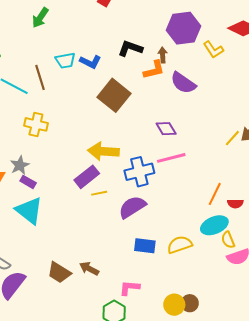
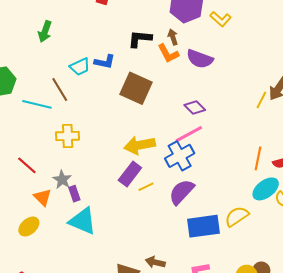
orange L-shape: (154, 70) -> (168, 53), turned 90
pink line: (171, 158) -> (189, 134), moved
purple rectangle: (28, 182) -> (74, 194), turned 56
blue rectangle: (145, 246) -> (203, 226), size x1.5

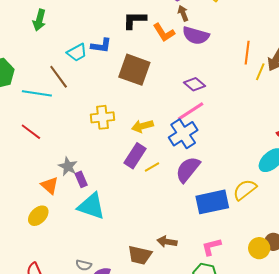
brown arrow: (173, 37) -> (183, 13), moved
yellow cross: (68, 136) -> (103, 117), moved
yellow arrow: (140, 145) -> (142, 126), size x0.7
orange line: (258, 158) -> (247, 53), moved
red line: (27, 165) -> (31, 132), moved

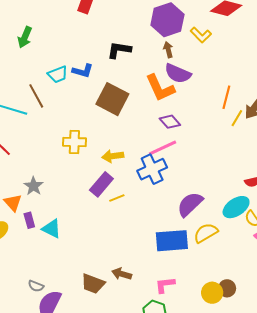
orange L-shape: (164, 33) -> (160, 88), moved, size x1.4
purple semicircle: (188, 169) -> (190, 204), moved
purple rectangle: (81, 179) -> (29, 220), moved
cyan triangle: (91, 206) -> (52, 229), size x0.7

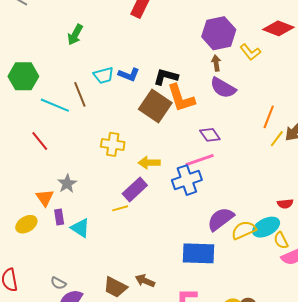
black L-shape: (119, 50) -> (166, 77), moved
orange L-shape: (160, 88) -> (181, 98), moved
yellow line: (117, 198) -> (120, 208), moved
yellow semicircle: (206, 233) -> (244, 230), moved

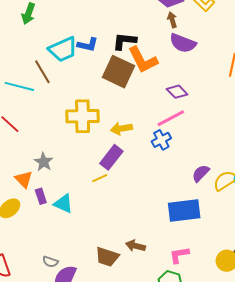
cyan trapezoid: (104, 75) -> (63, 49), size x1.4
yellow cross: (113, 144) -> (83, 116), size x1.4
blue cross: (187, 180) -> (161, 140), size x0.7
purple semicircle: (221, 219) -> (201, 173), size x0.7

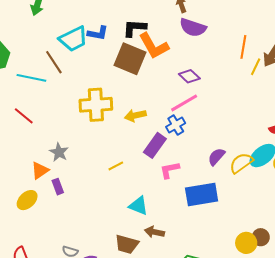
purple rectangle: (111, 157) -> (155, 145), moved
orange triangle: (24, 179) -> (40, 170), turned 42
cyan triangle: (63, 204) -> (138, 206), moved
pink L-shape: (179, 255) -> (170, 170), moved

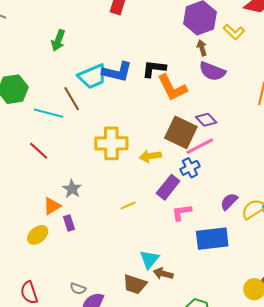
blue L-shape: (98, 33) -> (117, 72), size x1.4
brown square: (130, 59) -> (181, 132), moved
cyan triangle: (138, 206) -> (149, 259), moved, turned 45

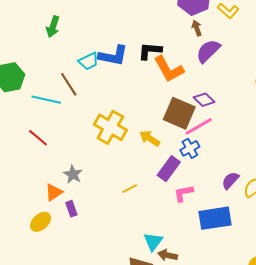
purple semicircle: (212, 71) -> (208, 51), turned 116
cyan trapezoid: (92, 76) -> (89, 61), size x0.7
yellow cross: (111, 143) -> (110, 127), turned 32
yellow arrow: (150, 156) -> (150, 138), turned 45

